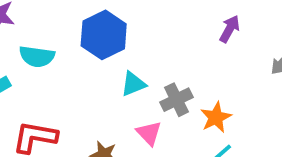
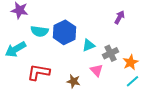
purple arrow: (230, 29) -> (120, 17), moved
blue hexagon: (104, 35) -> (64, 32), moved

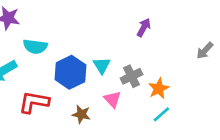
blue hexagon: (64, 32) -> (70, 72), moved
cyan triangle: (88, 45) -> (102, 65), turned -40

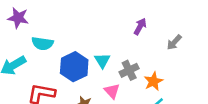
gray arrow: (205, 51) -> (174, 42), moved

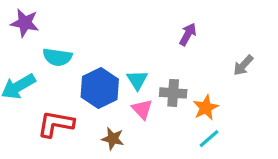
gray arrow: (174, 42) -> (243, 65), moved
gray cross: (129, 70) -> (173, 93), turned 30
pink triangle: (112, 91) -> (142, 109), moved

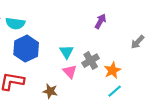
cyan semicircle: (57, 57) -> (15, 23), moved
blue hexagon: (100, 88) -> (26, 49), moved
gray cross: (173, 93) -> (91, 61), turned -35

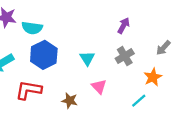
gray cross: (91, 61) -> (125, 56), moved
orange star: (112, 70) -> (153, 77), moved
pink triangle: (70, 71) -> (99, 87), moved

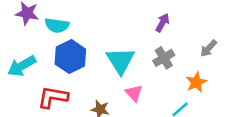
cyan triangle: (87, 58) -> (120, 61), size x1.6

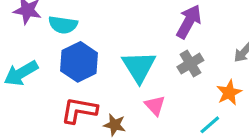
purple arrow: (162, 23) -> (189, 22), size x1.5
red L-shape: (53, 97) -> (79, 110), moved

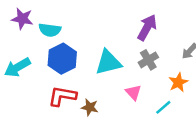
cyan triangle: (139, 67) -> (108, 62), turned 48
pink triangle: (155, 105) -> (133, 92), moved

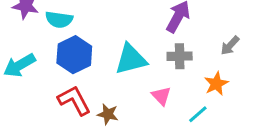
gray cross: (148, 60) -> (180, 56), turned 30
red L-shape: (62, 96) -> (74, 100), turned 52

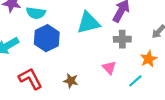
cyan triangle: (131, 59) -> (88, 23), moved
red L-shape: (74, 100) -> (30, 79), moved

